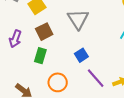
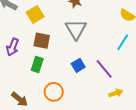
brown square: (44, 32) -> (42, 41), turned 36
purple line: (96, 78) -> (104, 69), moved

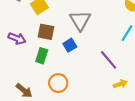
purple arrow: (13, 47) -> (17, 38), turned -90
blue square: (78, 65) -> (70, 45), moved

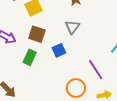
gray triangle: (80, 20) -> (72, 27), size x0.7
orange circle: (58, 83) -> (76, 88), moved

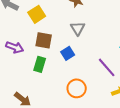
orange circle: (76, 88) -> (77, 88), moved

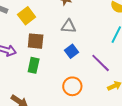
gray triangle: (78, 28) -> (69, 26), turned -49
blue square: (68, 53) -> (72, 51), moved

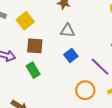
green rectangle: (34, 65) -> (33, 70), turned -42
orange circle: (72, 86) -> (85, 90), moved

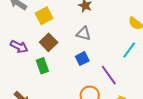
brown square: (35, 46) -> (49, 42), turned 30

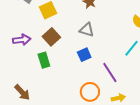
purple arrow: (19, 47) -> (22, 40), turned -36

